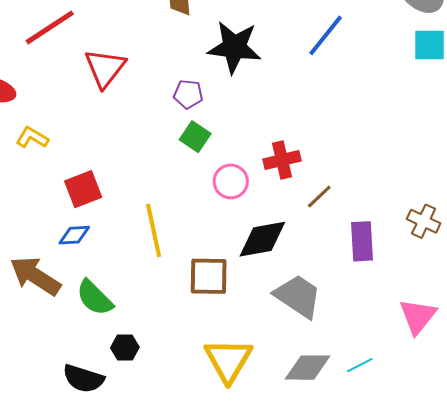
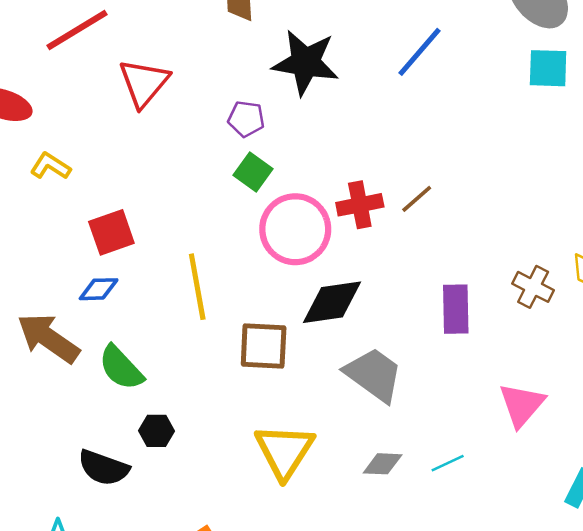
pink circle: (231, 181) -> (295, 229), size x1.6
brown line: (319, 197) -> (417, 199), moved
gray diamond: (307, 368) -> (383, 464), size x0.7

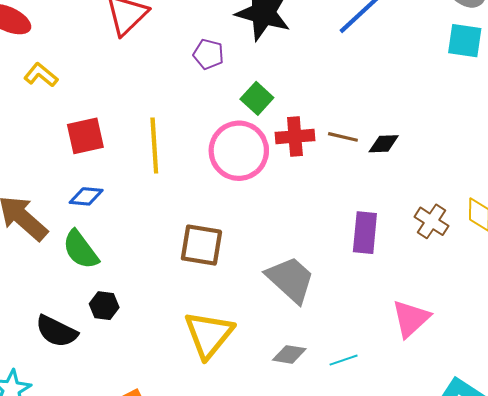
green square: (253, 172) -> (257, 98), moved
brown line: (417, 199) -> (343, 137), turned 48
yellow line: (197, 287) -> (154, 146), moved
blue diamond: (99, 289) -> (86, 196), moved
black diamond: (332, 302) -> (384, 144), moved, size x0.6

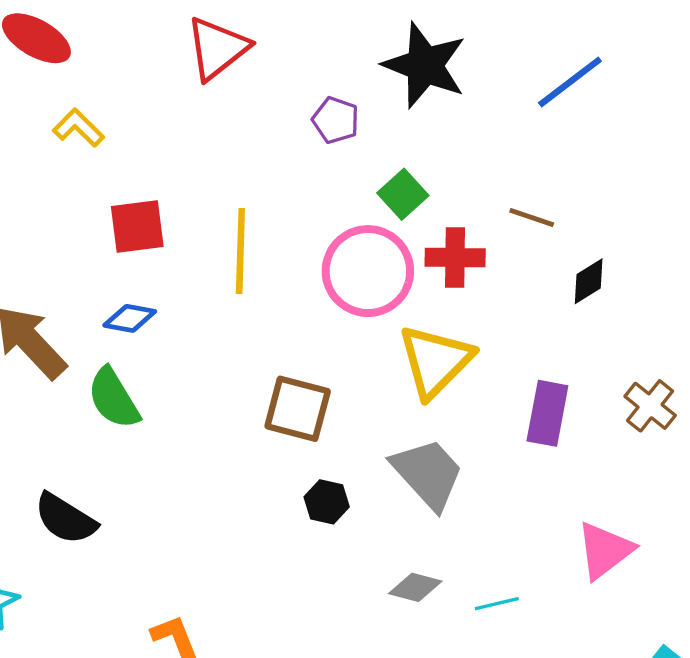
brown line: (343, 137) -> (532, 218), moved
black diamond: (384, 144) -> (589, 281), turned -36
black hexagon: (104, 306) -> (327, 502), moved
yellow triangle: (209, 335) -> (435, 361), moved

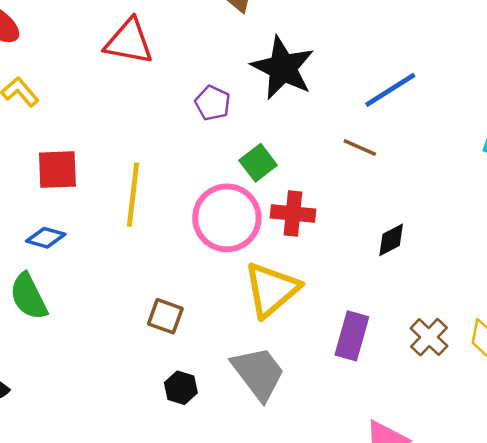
red triangle: (217, 48) -> (129, 42), turned 44
brown line: (532, 218) -> (360, 148), moved
brown square: (298, 409) -> (165, 316), size x0.7

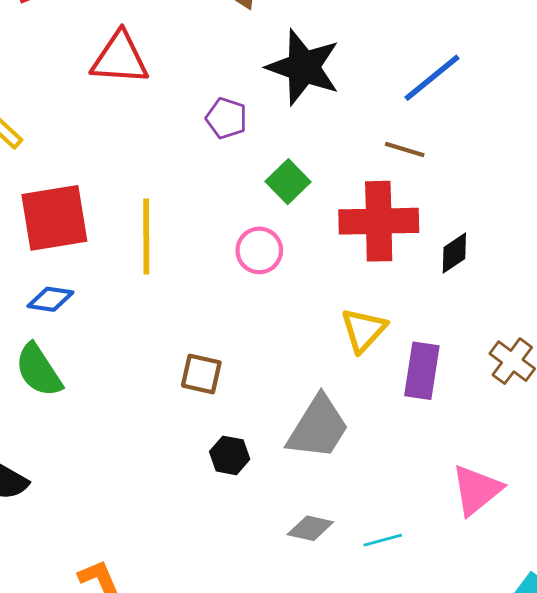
red square: (57, 170) -> (54, 218), size x1.4
red cross: (293, 213) -> (379, 221), moved, size x1.5
pink circle: (227, 218) -> (259, 250), size x0.6
yellow triangle: (271, 290) -> (364, 330), moved, size x0.7
gray trapezoid: (258, 373) -> (318, 427), turned 76

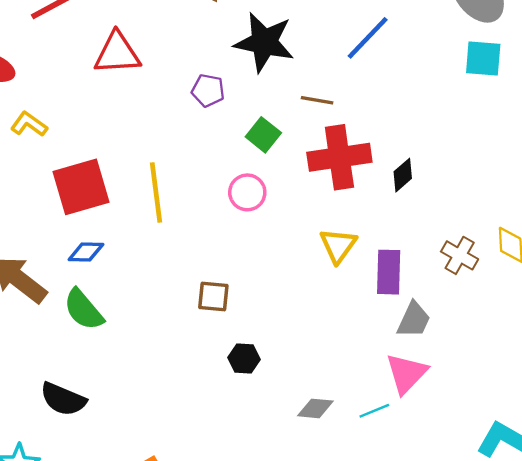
brown line: (405, 149) -> (317, 100), moved
gray trapezoid: (318, 427) -> (414, 320), moved, size x0.7
pink triangle: (476, 490) -> (406, 373), moved

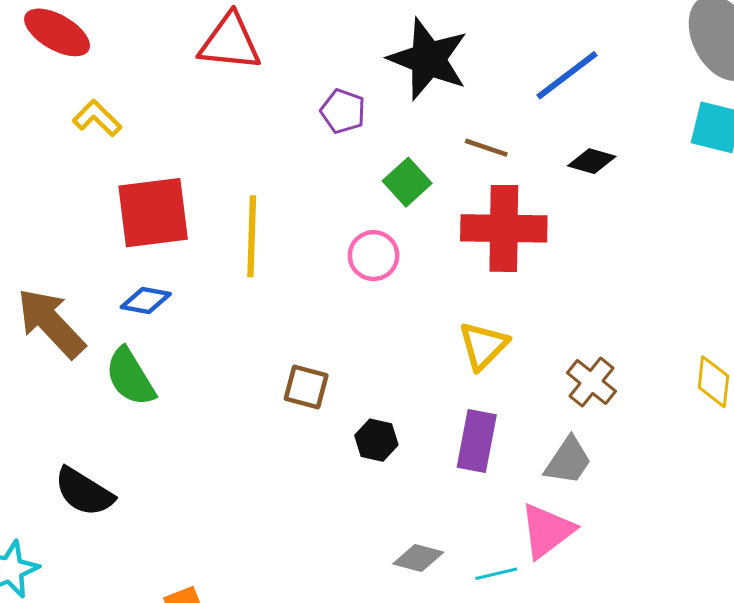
black diamond: (403, 175) -> (592, 161), moved, turned 48
brown cross: (460, 255) -> (591, 382), moved
purple rectangle: (389, 272) -> (477, 441), moved
black hexagon: (244, 359) -> (376, 440), moved

